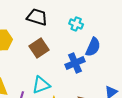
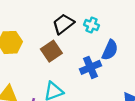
black trapezoid: (37, 17) -> (63, 24), moved, turned -55

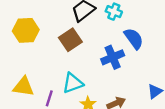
blue semicircle: (110, 50) -> (134, 39), turned -60

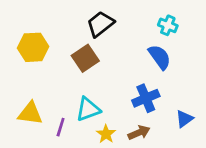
cyan cross: (114, 12) -> (168, 25), moved
blue cross: (113, 57) -> (146, 98), moved

